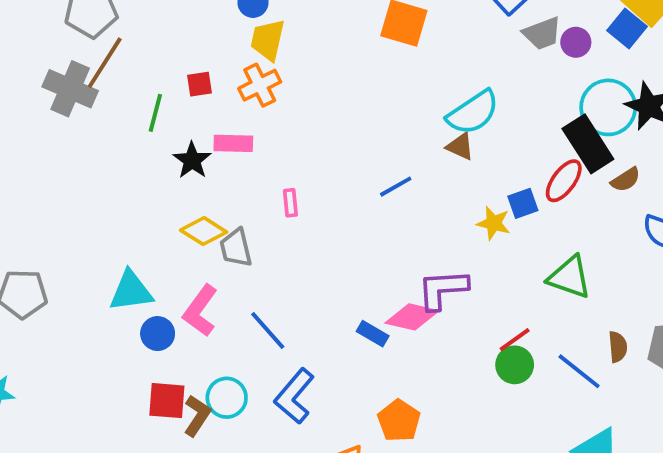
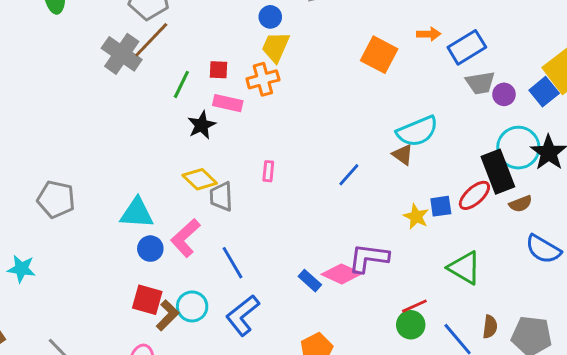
pink rectangle: (233, 143) -> (228, 103), moved
blue line: (396, 187) -> (349, 175), turned -30

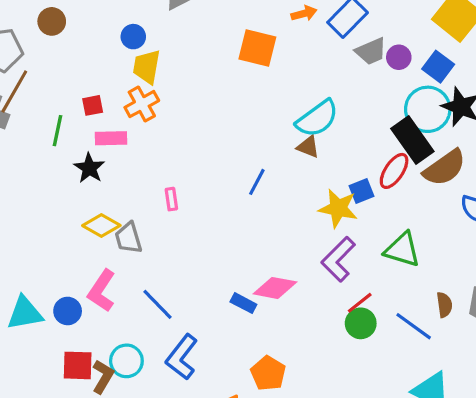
blue square: (544, 92) -> (438, 67), moved
brown semicircle: (521, 204) -> (445, 168), size x1.8
cyan triangle: (137, 213) -> (25, 313), moved
yellow star: (416, 217) -> (338, 208), size x1.4
purple L-shape: (369, 258) -> (338, 259), moved, turned -39

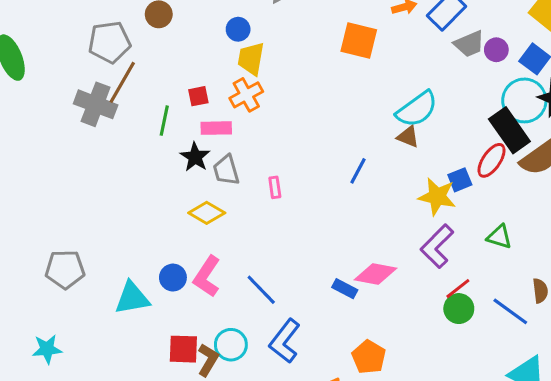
gray trapezoid: (128, 238) -> (226, 170), moved
green triangle: (402, 250) -> (499, 237), size x0.7
blue circle: (68, 311) -> (173, 278), moved

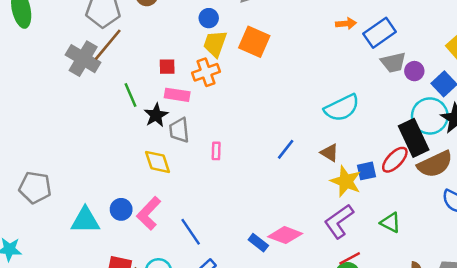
orange square: (359, 41) -> (254, 42), moved
green line: (164, 121) -> (130, 95), moved, turned -45
brown triangle: (408, 137) -> (330, 153), moved
yellow diamond: (207, 213) -> (158, 162), turned 32

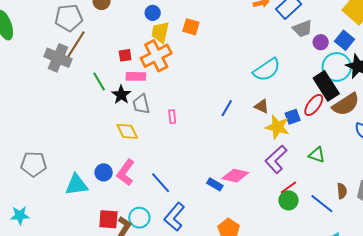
orange square: (254, 42) -> (191, 27), size x0.7
purple circle: (414, 71) -> (321, 42), moved
orange cross: (206, 72) -> (156, 56), size x1.4

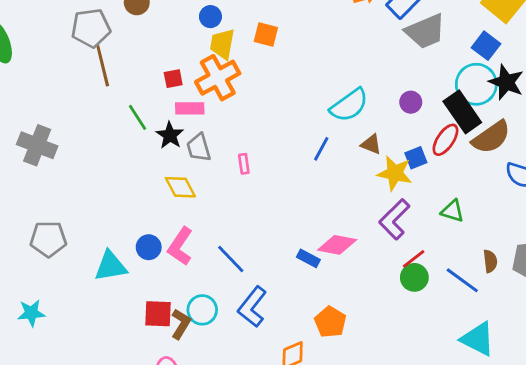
gray trapezoid: (302, 29) -> (425, 31), size x1.4
purple circle: (321, 42) -> (411, 102), moved
brown line: (76, 44) -> (103, 65), turned -44
gray cross: (58, 58) -> (37, 145), moved
cyan semicircle: (267, 70) -> (349, 105), moved

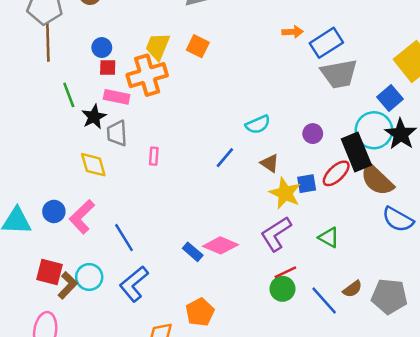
blue circle: (210, 17) -> (102, 48), moved
cyan semicircle: (349, 105) -> (258, 124), size x0.7
brown semicircle: (491, 137) -> (377, 180), turned 66
brown semicircle: (490, 261) -> (352, 289), turned 48

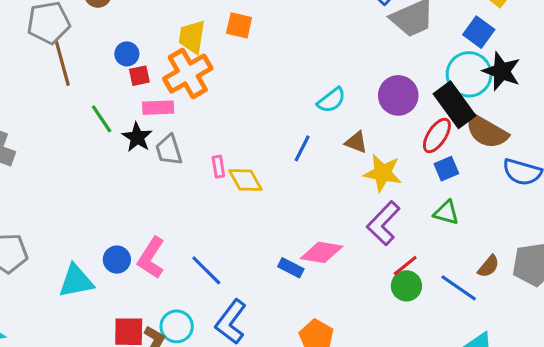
purple circle: (313, 134) -> (398, 95), size x1.6
yellow diamond: (93, 165) -> (245, 180), moved
blue square: (307, 184) -> (446, 169), moved

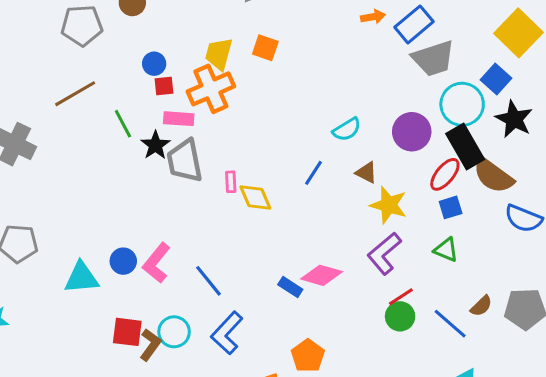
brown line: (62, 63) -> (75, 94), moved, turned 69
cyan circle: (469, 74) -> (462, 104), moved
gray trapezoid: (169, 150) -> (185, 161), size x1.4

